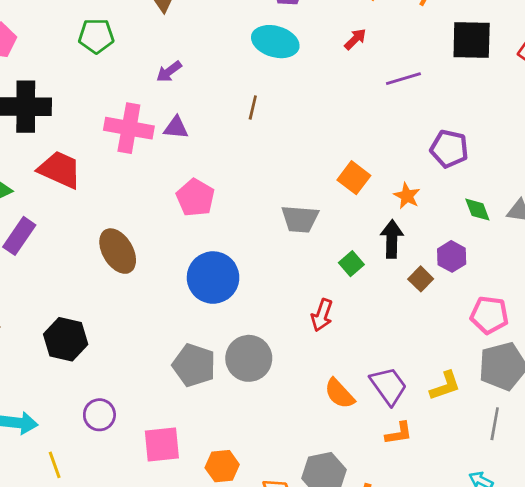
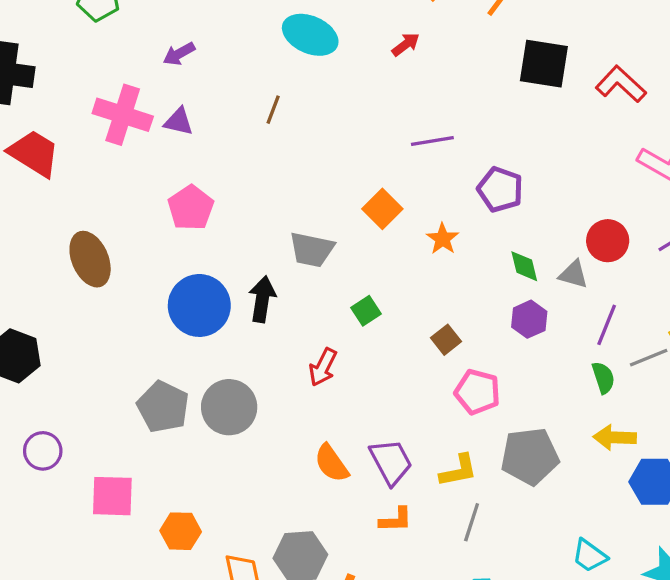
purple line: (403, 79) -> (432, 141), moved
black arrow: (392, 239) -> (262, 299), moved
purple hexagon: (452, 256) -> (529, 319), moved
pink pentagon: (489, 315) -> (477, 392), moved
gray line: (495, 424) -> (472, 522), moved

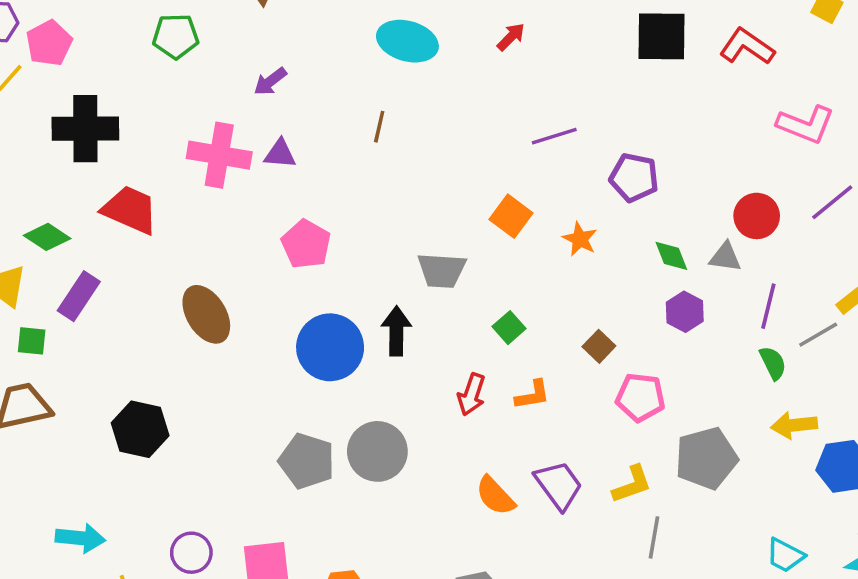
purple circle: (43, 451) -> (191, 553), moved
orange L-shape: (396, 520) -> (533, 395), moved

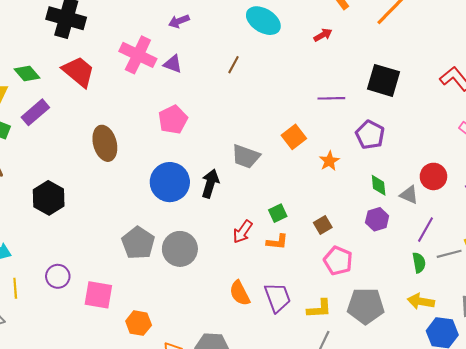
black square: (662, 36) -> (384, 80), moved
green square: (509, 328) -> (278, 213), moved

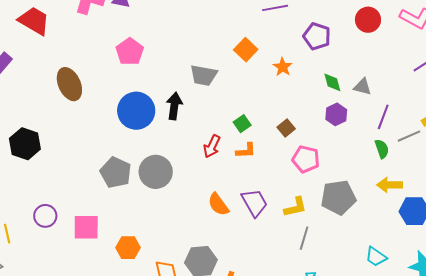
red circle: (433, 176) -> (368, 20), moved

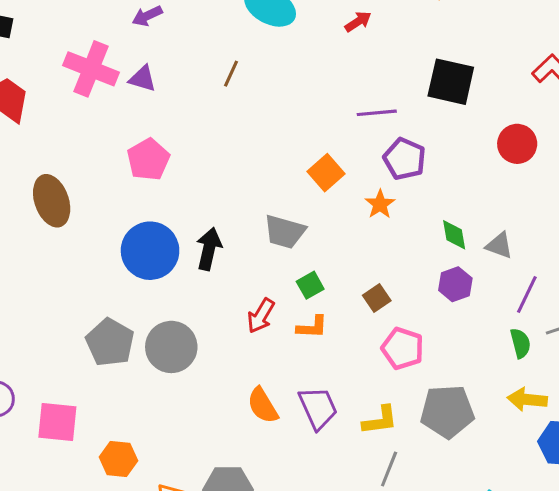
purple pentagon: (317, 36) -> (405, 159), moved
gray trapezoid: (204, 75) -> (285, 232), moved

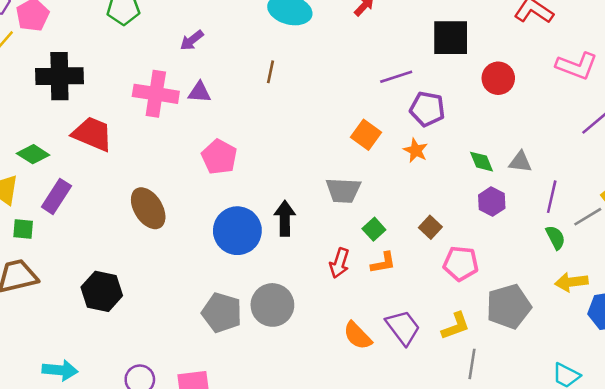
red circle: (517, 144) -> (498, 78), moved

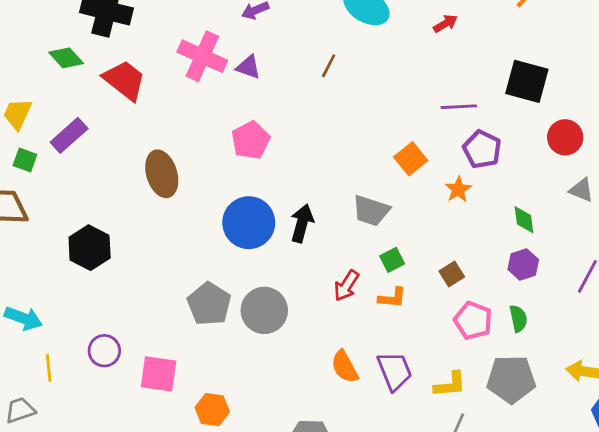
green diamond: (33, 154) -> (66, 58), moved
gray triangle: (520, 162) -> (581, 190), moved
green semicircle: (556, 237) -> (518, 319), moved

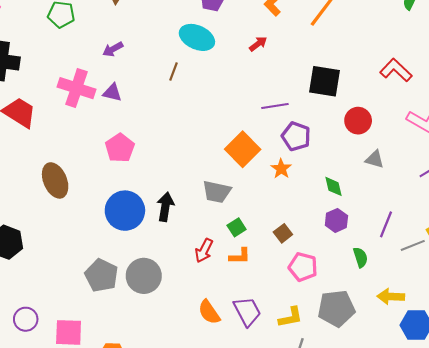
brown line: (329, 66) -> (173, 71), moved
orange square: (411, 159) -> (243, 149), size x1.4
green semicircle: (518, 319) -> (360, 257), moved

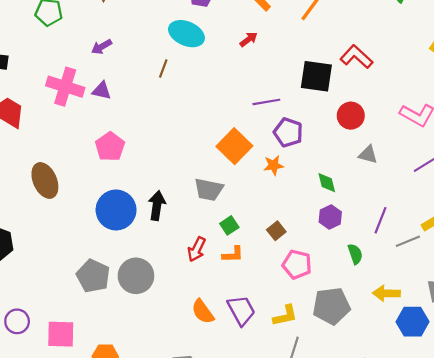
red L-shape: (396, 70) -> (356, 57), moved
orange star: (281, 169) -> (274, 165), turned 30

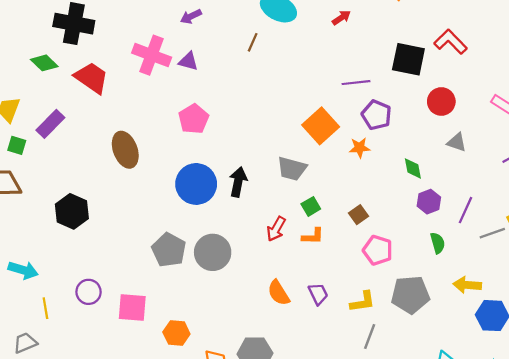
purple hexagon: (330, 217) -> (429, 202), moved
purple trapezoid: (241, 310) -> (318, 294), size x0.7

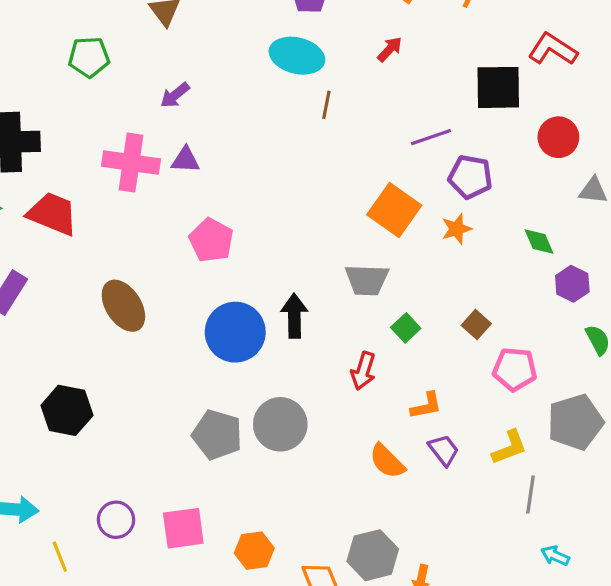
brown line: (253, 42) -> (326, 105), moved
orange L-shape: (313, 236) -> (426, 406), moved

